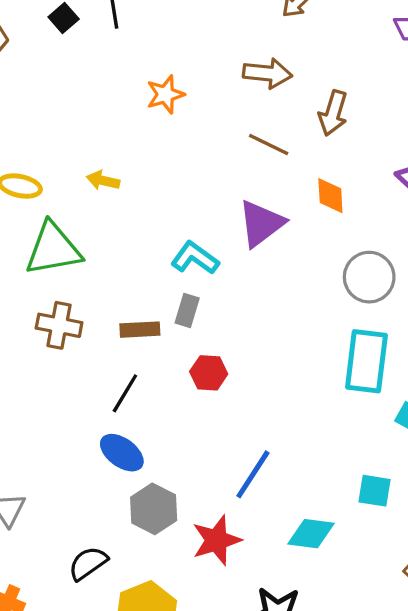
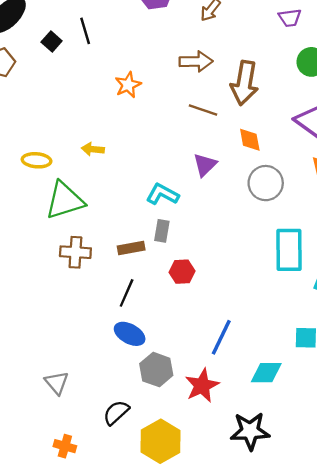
brown arrow: (333, 113) -> (244, 83), size x1.4
purple triangle: (261, 223) -> (205, 165), size x0.7
gray circle: (369, 277) -> (266, 183), moved

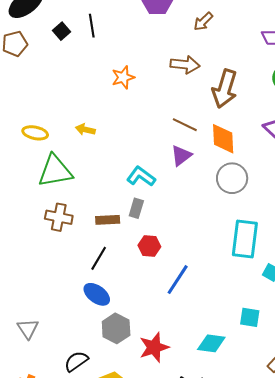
brown line: (203, 110) -> (185, 125), moved
orange diamond: (250, 140) -> (223, 139), size x1.4
blue line: (221, 337) -> (178, 280), moved

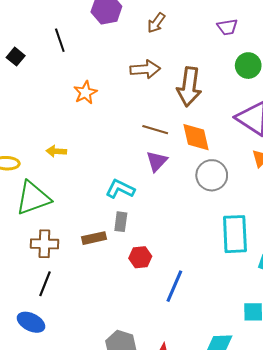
black line: (92, 26) -> (60, 40), moved
black line: (99, 258) -> (45, 284), moved
blue ellipse: (97, 294) -> (31, 322), moved

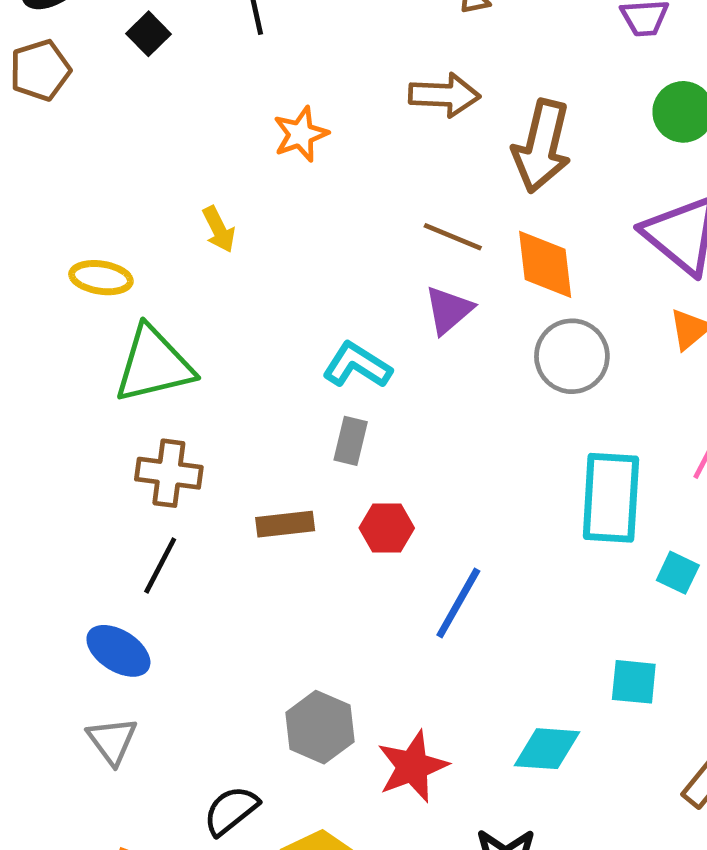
yellow arrow: (56, 151) -> (219, 229), moved, turned -126
brown rectangle: (94, 238) -> (285, 524), moved

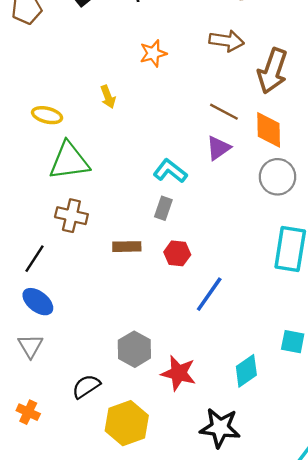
black line: (160, 565) -> (35, 259), moved
cyan diamond: (547, 749) -> (246, 371), turned -44
red star: (412, 766) -> (179, 373), turned 30

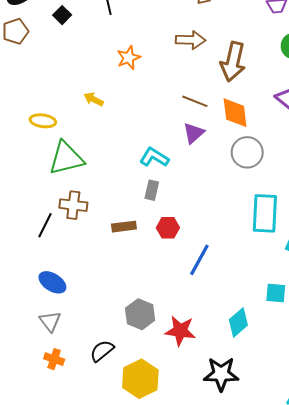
yellow arrow: (108, 97) -> (94, 99), turned 144
black line: (35, 259) -> (45, 225), moved
orange cross: (28, 412) -> (54, 359), moved

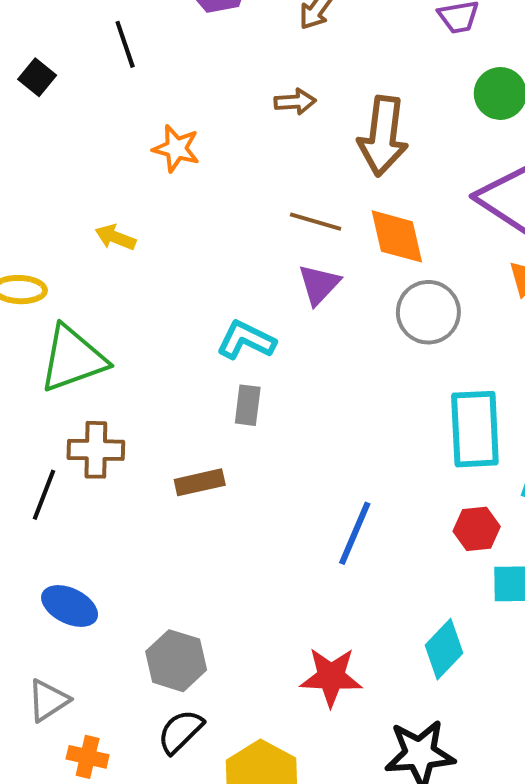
brown arrow: (191, 40) -> (295, 102), size x0.7
orange star: (129, 58) -> (176, 148), turned -30
red hexagon: (168, 228) -> (477, 529), moved
gray hexagon: (140, 314) -> (176, 661), moved
gray triangle: (50, 321) -> (48, 700), moved, turned 40

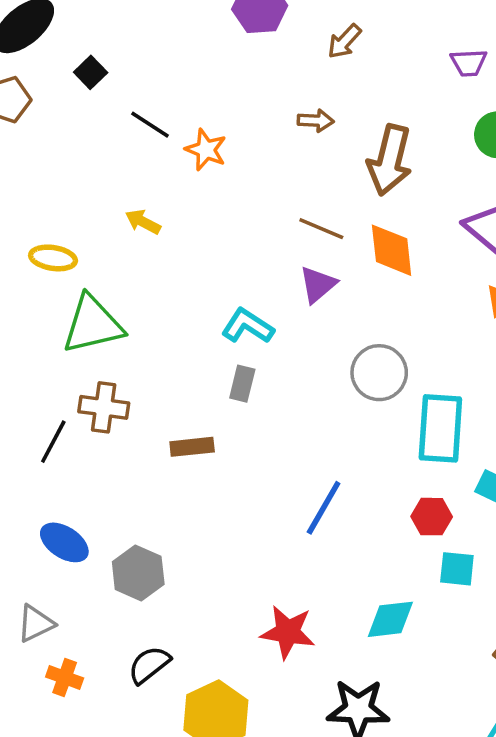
black line: (125, 44) -> (150, 125), moved, turned -45
gray circle: (428, 312) -> (379, 373), moved
cyan diamond: (444, 649) -> (390, 619), turned 33
gray hexagon: (176, 661) -> (138, 573), moved

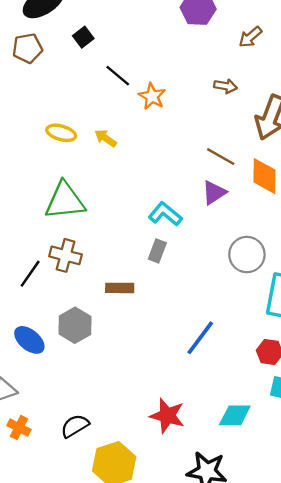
yellow ellipse: (53, 258) -> (61, 133), moved
gray hexagon: (138, 573) -> (75, 325), moved

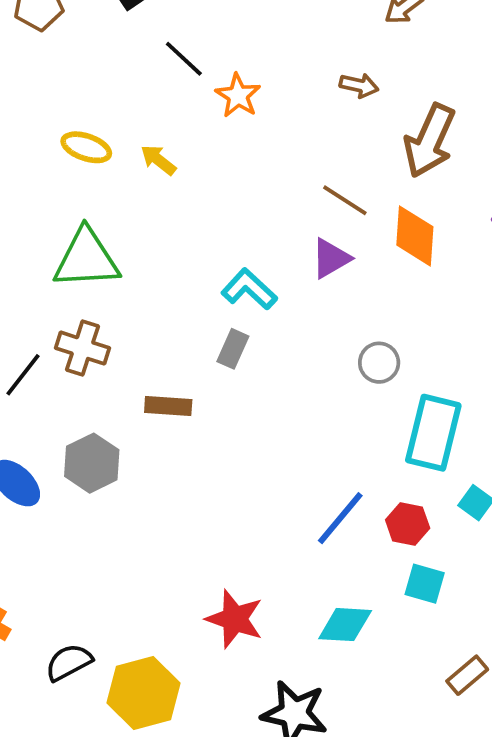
gray circle: (247, 255) -> (379, 363), size x0.7
blue line: (200, 338) -> (340, 518), moved
black semicircle: (75, 426) -> (69, 662), moved

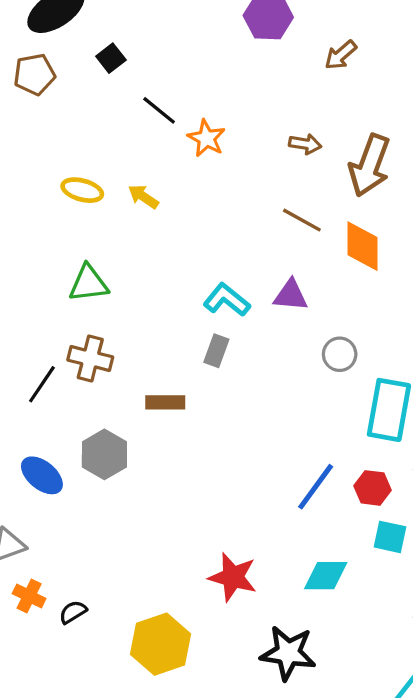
brown arrow: (359, 85) -> (305, 144), moved
purple triangle: (331, 258) -> (291, 295), moved, turned 39
green triangle: (86, 259) -> (88, 283), size x0.7
black semicircle: (69, 662) -> (73, 612), moved, size x0.7

